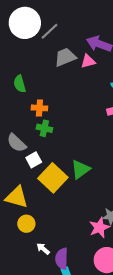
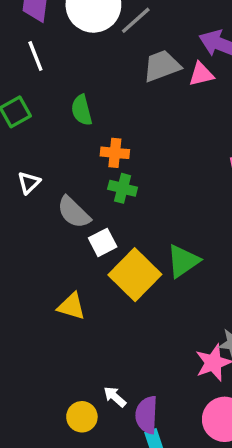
yellow triangle: (17, 197) -> (71, 306), size x0.7
yellow circle: (26, 224) -> (82, 417), moved

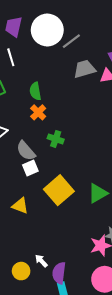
orange cross: (115, 153) -> (38, 112), moved, turned 35
white square: (103, 242) -> (30, 168), moved
green triangle: (183, 261) -> (98, 193), moved

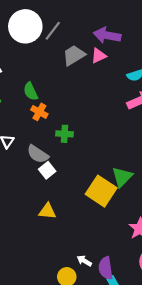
yellow square: (59, 190) -> (101, 191), moved

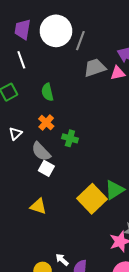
gray line: (53, 31) -> (80, 41), turned -30
orange cross: (39, 112) -> (46, 123), moved
white square: (47, 170) -> (46, 168), turned -35

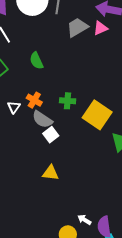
orange cross: (46, 123) -> (34, 100), moved
white square: (46, 168) -> (51, 135), turned 35
yellow square: (92, 199) -> (97, 115), moved

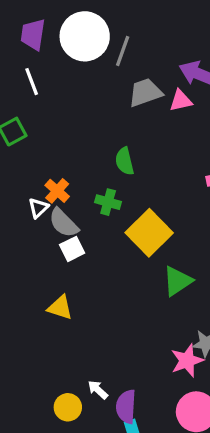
green semicircle: (36, 61) -> (125, 161), moved
white triangle: (14, 107) -> (38, 208), moved

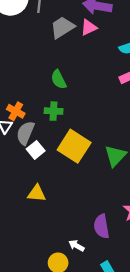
gray semicircle: (64, 223) -> (25, 133), turned 80
yellow square: (149, 233) -> (74, 146), moved
purple semicircle: (126, 407) -> (102, 226), moved

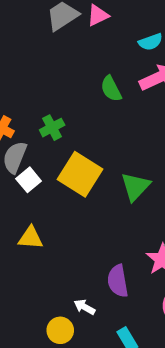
green semicircle: (59, 79) -> (111, 89), moved
green cross: (54, 111) -> (52, 128), turned -30

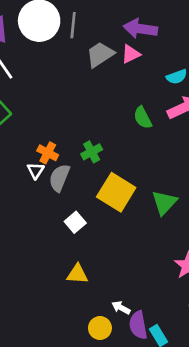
white square: (29, 180) -> (75, 222), moved
yellow triangle: (31, 238) -> (77, 274), moved
purple semicircle: (118, 281) -> (138, 325), moved

